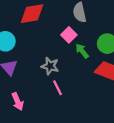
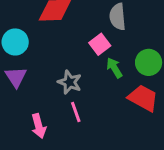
pink arrow: (18, 102) -> (39, 126), moved

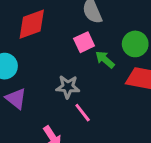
pink square: (100, 44) -> (84, 42), turned 30

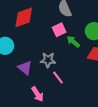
purple triangle: (16, 98) -> (25, 68), moved

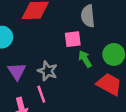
pink line: (58, 78) -> (41, 94), moved

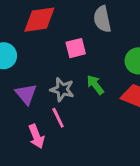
pink square: (73, 39) -> (76, 48), moved
green arrow: (85, 59) -> (95, 85), moved

